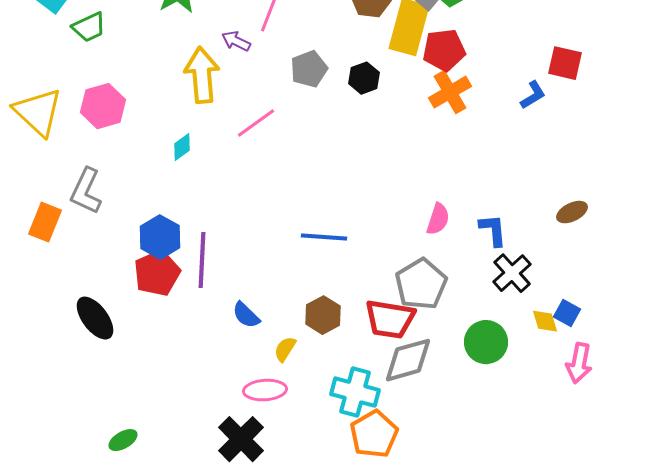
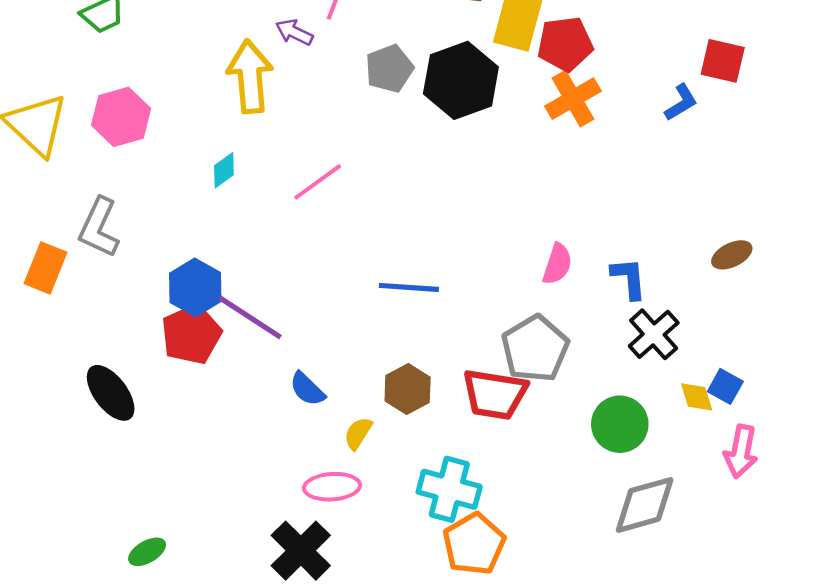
black hexagon: (364, 78) -> (461, 80), size x1.8
pink line: (256, 123) -> (318, 182), moved
purple line: (202, 260) -> (250, 317), turned -60
gray diamond: (408, 360) -> (645, 505), moved

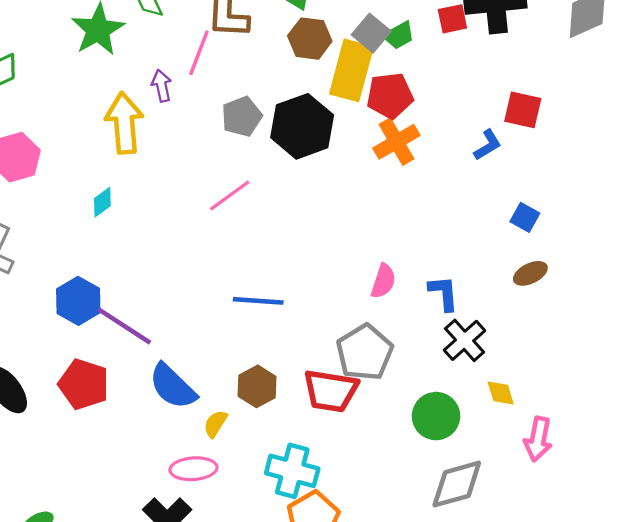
purple arrow: (294, 32) -> (162, 86), turned 52
pink line: (318, 182) -> (230, 195), moved
red pentagon: (191, 334) -> (84, 384), moved, turned -30
blue square: (725, 386) -> (525, 217), moved
blue semicircle: (307, 389) -> (173, 386), size x1.6

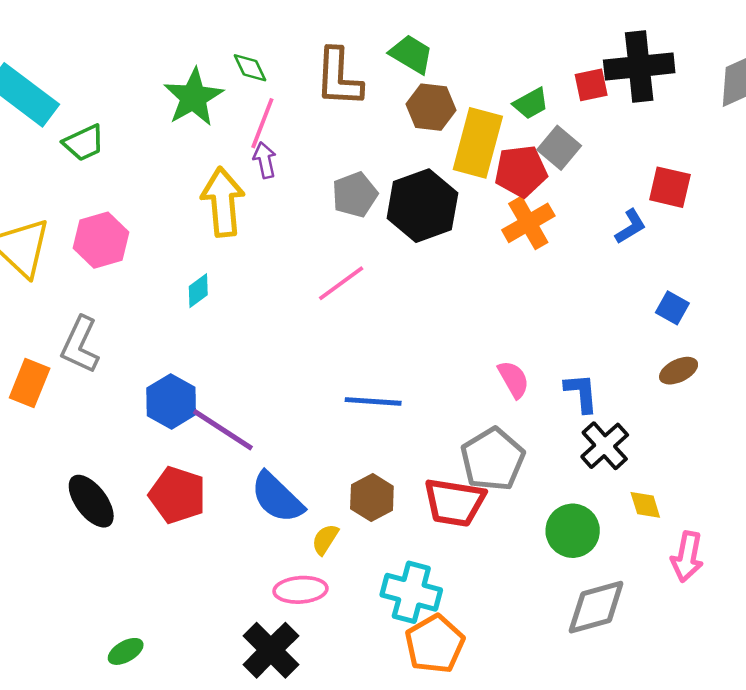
gray square: (371, 33) -> (559, 148), moved
pink line: (199, 53) -> (262, 123), moved
pink semicircle: (383, 281) -> (514, 379), turned -48

